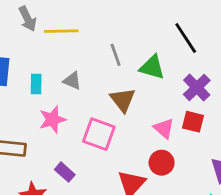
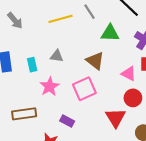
yellow line: (61, 31) -> (61, 19), moved
gray line: (116, 55) -> (90, 12), moved
pink square: (99, 134) -> (84, 89), turned -30

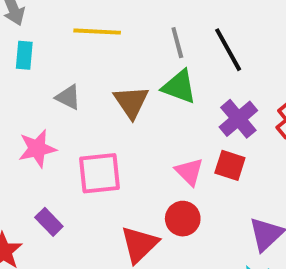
gray line: (90, 12) -> (177, 43), moved
brown triangle: (95, 61) -> (131, 102), moved
cyan rectangle: (32, 65) -> (24, 55), moved

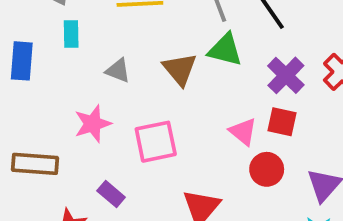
red circle: (183, 219) -> (267, 169), moved

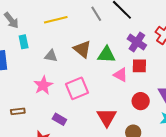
green triangle: (225, 50) -> (106, 55), moved
brown rectangle: (35, 164) -> (18, 111), size x0.6
red circle: (267, 169) -> (141, 101), moved

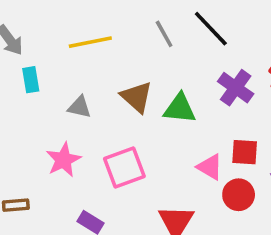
red square: (139, 66) -> (245, 152), moved
pink triangle: (121, 75) -> (210, 167), moved

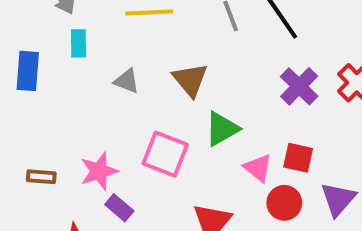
green triangle: (180, 109) -> (222, 129), moved, turned -44
pink star: (63, 160) -> (99, 171), moved
pink square: (124, 167) -> (165, 154), turned 33

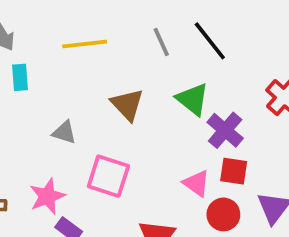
gray triangle: (127, 81) -> (64, 132), moved
purple cross: (299, 86) -> (225, 130), moved
green triangle: (222, 129) -> (193, 99), moved, turned -48

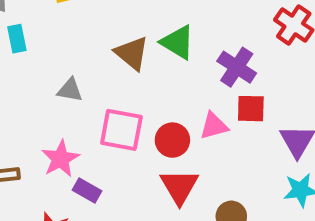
green triangle: (193, 99) -> (178, 42), moved
pink triangle: (196, 183) -> (214, 126), turned -44
red circle: (223, 214) -> (172, 140), moved

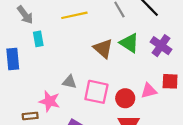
purple cross: (237, 67) -> (161, 46), moved
gray triangle: (70, 90) -> (69, 82), moved
pink star: (60, 159) -> (50, 101), moved, turned -30

